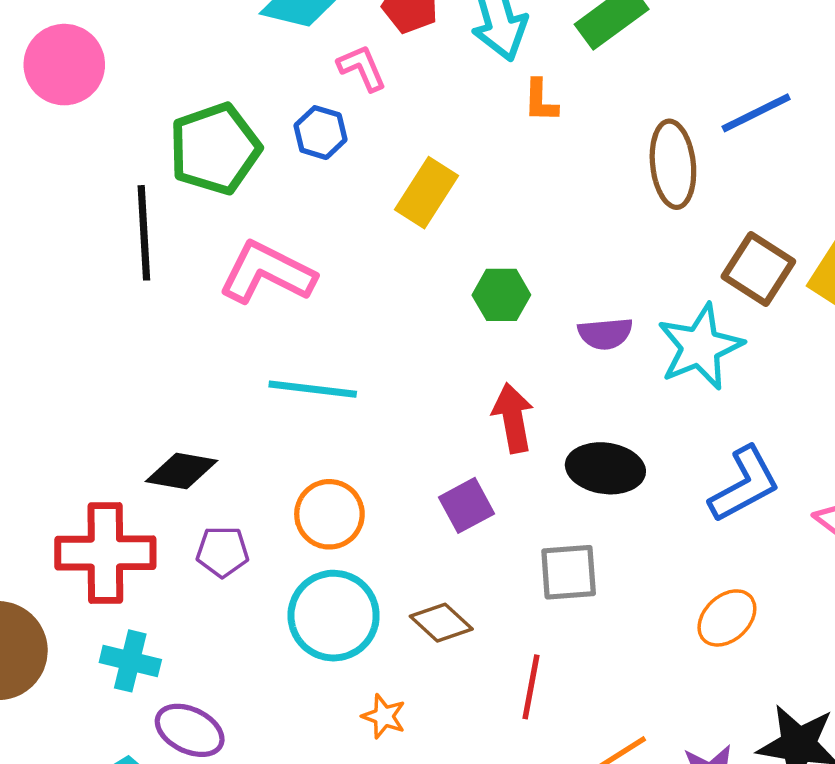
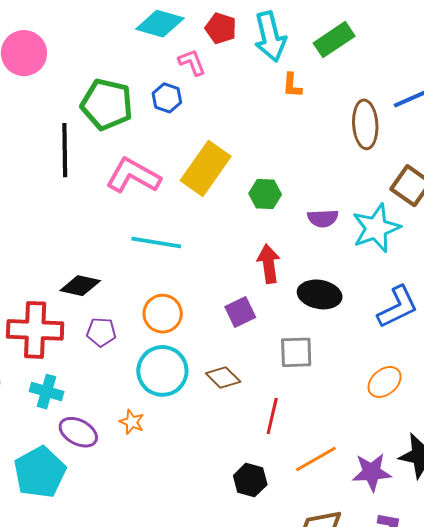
green pentagon: (215, 149) -> (107, 104), turned 30
yellow rectangle: (426, 193) -> (206, 168), moved, size x1.4
orange star: (384, 716) -> (132, 422), moved

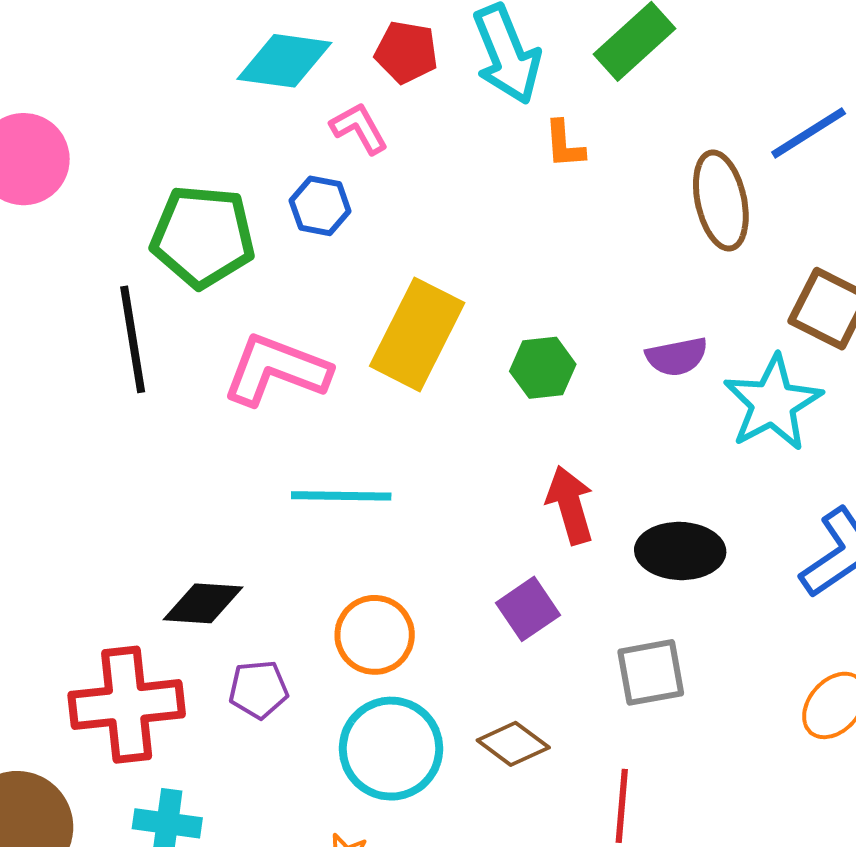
purple semicircle: (323, 218) -> (677, 357), moved

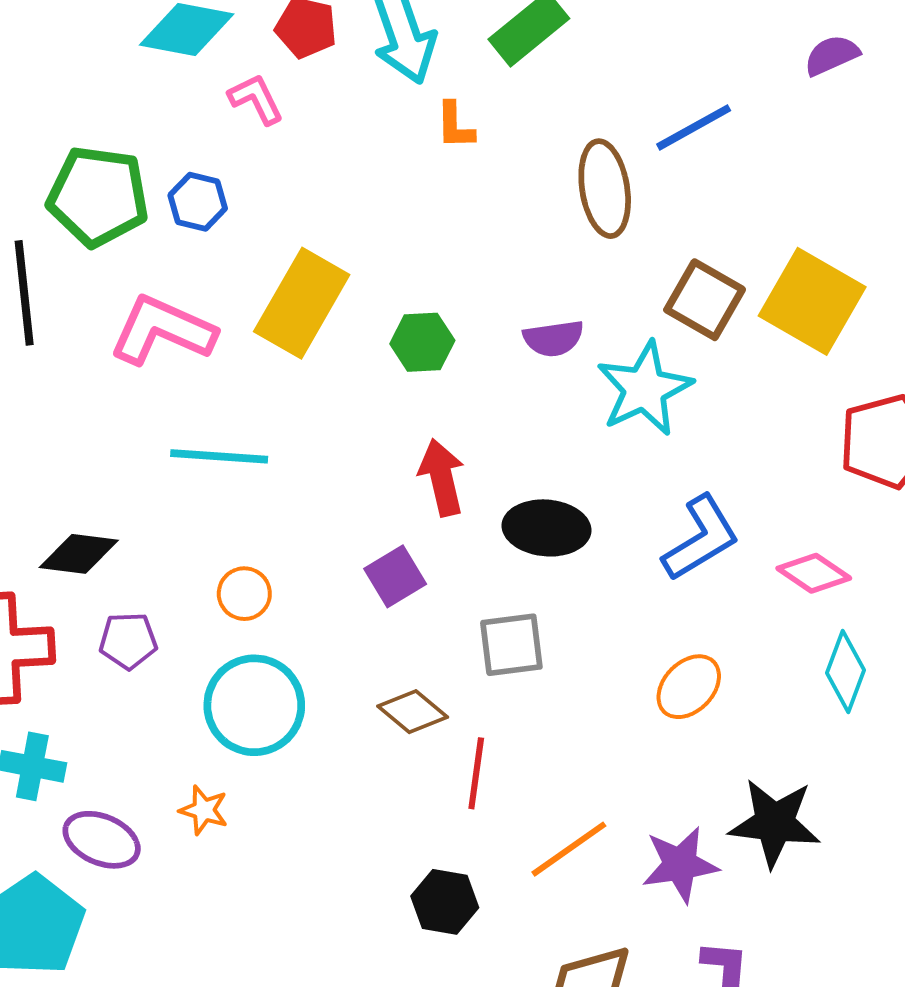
blue hexagon: (320, 206) -> (198, 202), moved
orange circle: (375, 635) -> (244, 594), size x0.7
brown diamond: (513, 744) -> (413, 712), moved

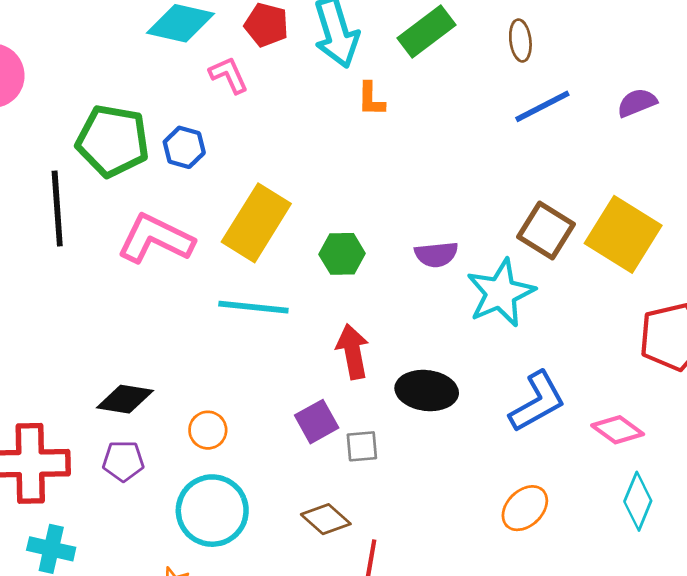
purple semicircle: (832, 55) -> (637, 103), moved
brown ellipse: (605, 189) -> (520, 40), moved, size x0.6
cyan line: (219, 456) -> (253, 307), moved
black diamond: (79, 554) -> (125, 399), moved
gray square: (511, 645) -> (362, 446), moved, size x0.7

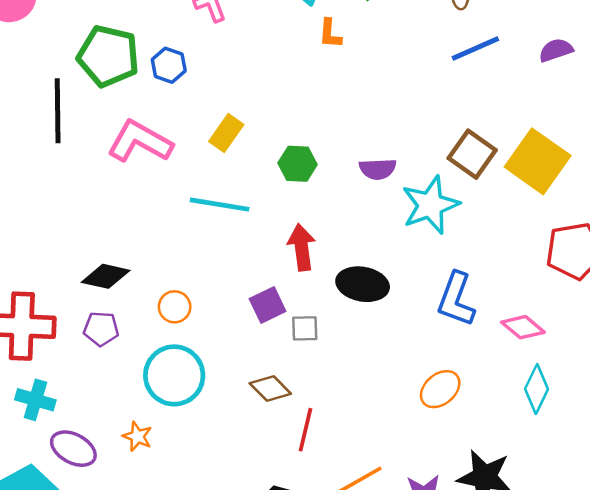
yellow rectangle: (256, 223) -> (226, 133), size x0.6
blue L-shape: (537, 402) -> (456, 299), turned 136

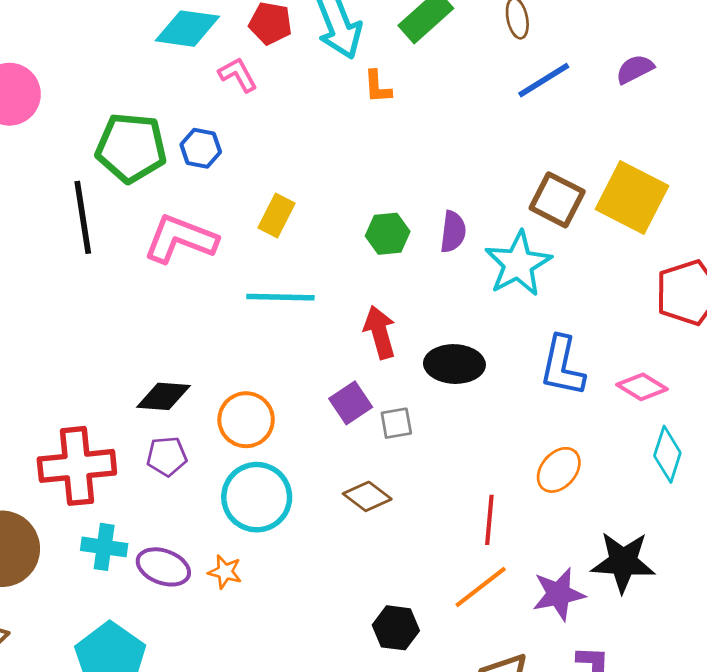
green hexagon: (298, 164) -> (388, 234), moved
purple semicircle: (378, 169) -> (453, 232), turned -72
orange circle: (175, 307) -> (246, 420), size x1.5
red line: (306, 430) -> (489, 520), moved
purple ellipse: (73, 449) -> (163, 567), moved

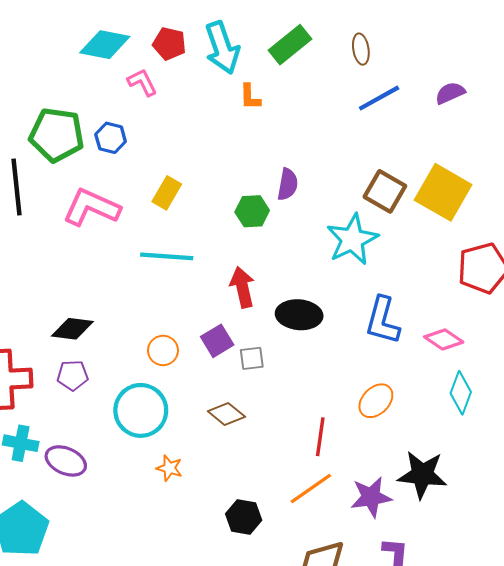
purple semicircle: (453, 232) -> (288, 184), moved
orange circle: (246, 420) -> (163, 350), moved, size x0.7
orange star: (225, 572) -> (169, 468), moved

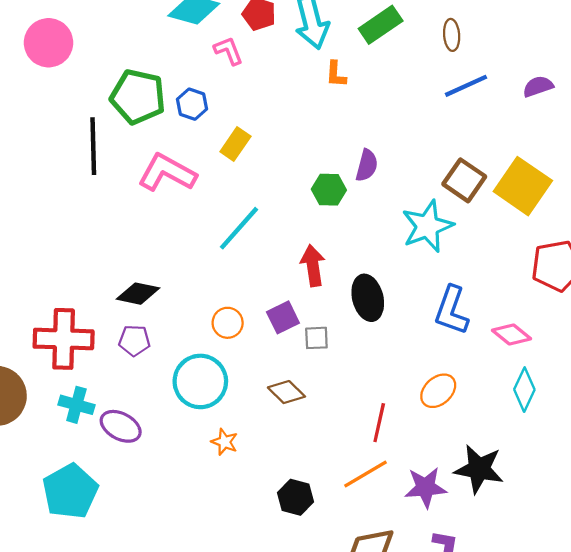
yellow rectangle: (167, 193) -> (235, 144), moved
cyan line: (167, 256) -> (239, 228), turned -57
black ellipse: (299, 315) -> (368, 298), turned 66

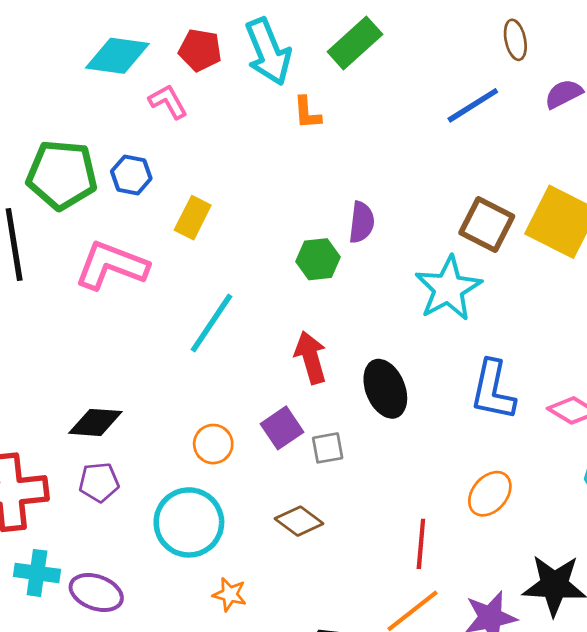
brown ellipse: (452, 35) -> (515, 40), moved

